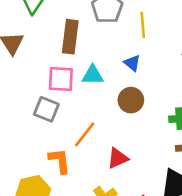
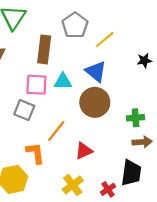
yellow line: (143, 25) -> (105, 40), turned 55
blue triangle: (132, 63) -> (96, 71), size x1.5
brown circle: (131, 100) -> (95, 102), size x1.4

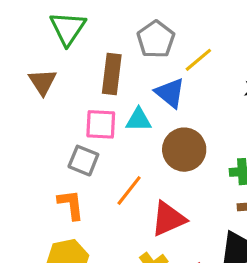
blue triangle: (96, 71) -> (170, 93), moved
red triangle: (84, 151) -> (168, 219), size x1.4
orange L-shape: (35, 153) -> (71, 205), moved

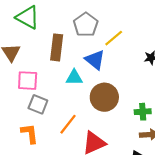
green triangle: (68, 28) -> (28, 17), turned -35
pink square: (101, 124) -> (28, 81), moved

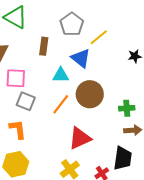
brown rectangle: (57, 47) -> (44, 46), size x0.7
orange line: (68, 124) -> (61, 104), moved

